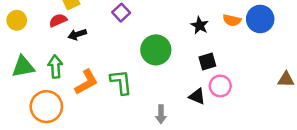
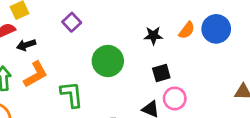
orange semicircle: (232, 20) -> (187, 30), turned -66
black star: (200, 25) -> (153, 36), turned -30
orange L-shape: (86, 82) -> (36, 74), moved

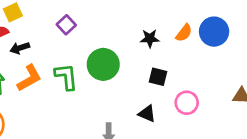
black square: (161, 73) -> (158, 77), turned 30
green L-shape: (72, 94) -> (66, 77), moved
pink circle: (175, 98) -> (187, 103), moved

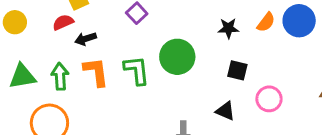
orange L-shape: (29, 78) -> (96, 72), turned -68

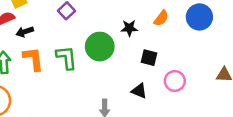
orange semicircle: (266, 22) -> (161, 18), moved
black star: (228, 28) -> (129, 28), moved

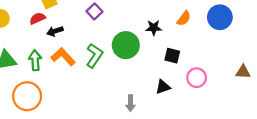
green L-shape: (67, 58) -> (94, 56), turned 40
orange L-shape: (33, 59) -> (63, 57), turned -35
black triangle: (139, 91) -> (163, 87), turned -42

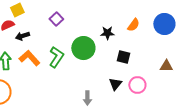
brown triangle: (243, 72) -> (166, 66), moved
pink circle: (197, 78) -> (137, 85), moved
black triangle: (163, 87) -> (115, 84), turned -32

